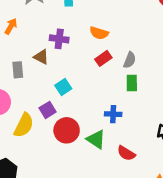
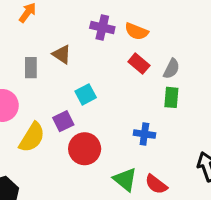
purple cross: (59, 39) -> (102, 28), moved
red rectangle: (103, 58) -> (139, 64), turned 70
green triangle: (96, 139) -> (125, 179), moved

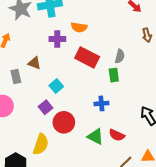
orange semicircle: (136, 31) -> (79, 27), moved
red rectangle: (139, 64) -> (87, 57), size x1.6
gray semicircle: (171, 69) -> (120, 56), moved
yellow semicircle: (32, 137) -> (41, 144), moved

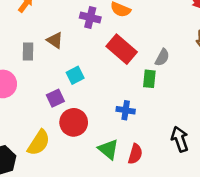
red semicircle: (117, 135) -> (135, 154), turned -112

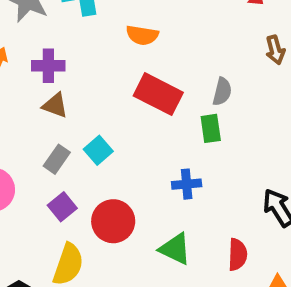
purple cross: (90, 17) -> (48, 66), moved
gray rectangle: (28, 52) -> (57, 159), moved, turned 48
purple square: (55, 98) -> (62, 207), moved
red semicircle: (135, 154) -> (238, 255), moved

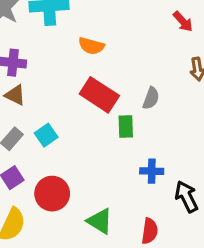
green rectangle: (211, 128) -> (126, 126), moved
blue cross: (187, 184) -> (152, 171), moved

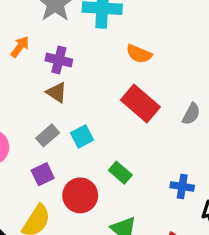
green rectangle: (126, 126) -> (120, 173), moved, turned -55

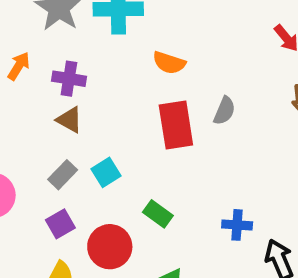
red rectangle: (140, 104) -> (176, 125), turned 45
gray semicircle: (191, 114) -> (224, 111), moved

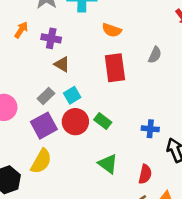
gray semicircle: (224, 111) -> (155, 55), moved
brown triangle: (69, 120) -> (62, 64), moved
purple square: (60, 224) -> (44, 126), size x1.5
red circle: (110, 247) -> (75, 122), moved

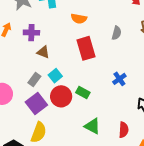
blue cross: (150, 129) -> (119, 79), moved, turned -32

